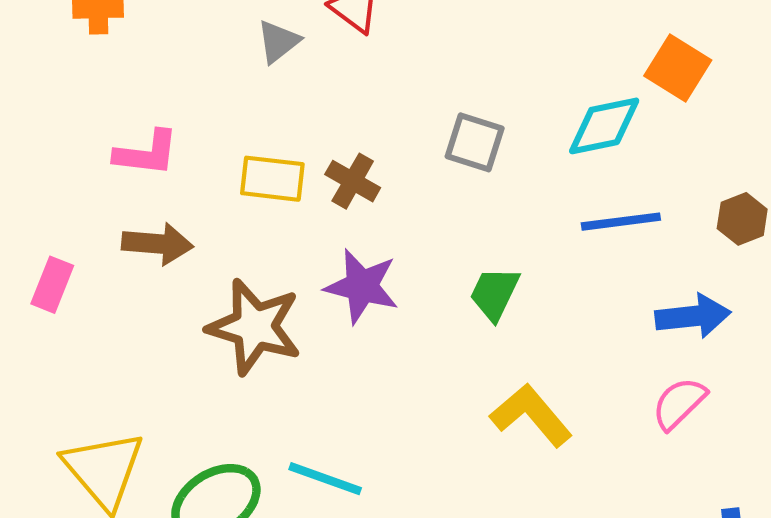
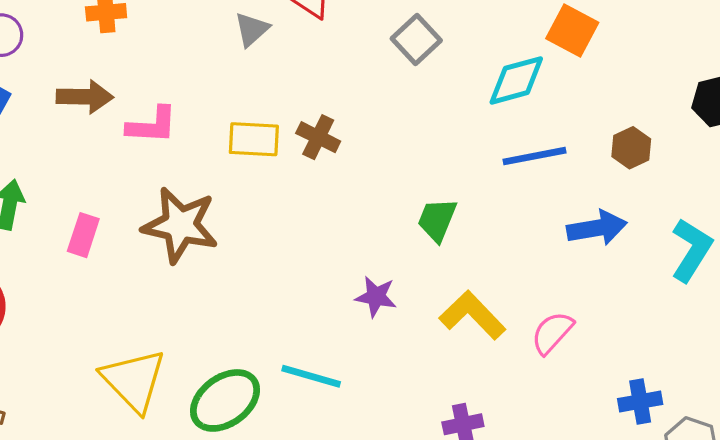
gray square: (475, 142) -> (416, 40), moved, turned 33
brown arrow: (158, 244) -> (85, 97), moved
purple star: (362, 286) -> (376, 297), moved, size x0.7
brown star: (254, 327) -> (180, 225), moved
pink semicircle: (679, 403) -> (552, 333), moved

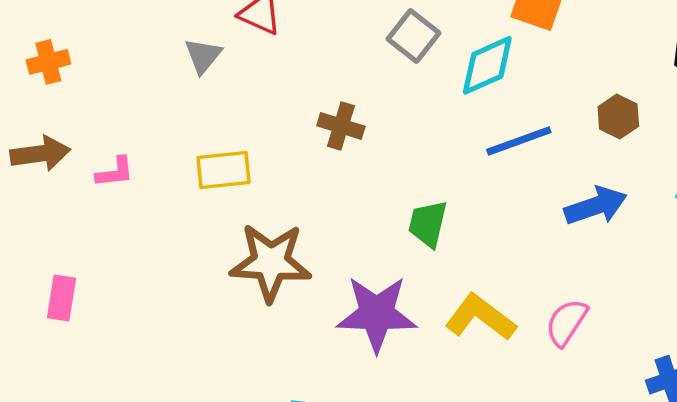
gray square: (416, 40) -> (413, 36), moved
pink L-shape: (152, 125) -> (115, 172), size x0.7
brown cross: (318, 137) -> (341, 126), moved
brown star: (180, 225) -> (271, 262), moved
purple star: (376, 297) -> (377, 314), size x1.8

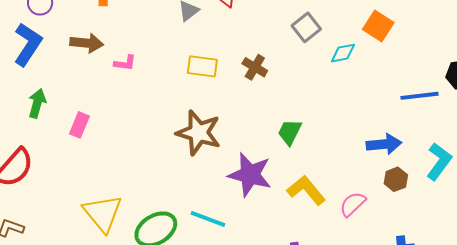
cyan diamond: (487, 65) -> (343, 53), size x0.7
brown hexagon: (618, 116) -> (396, 179), moved
blue line: (519, 141) -> (419, 96), moved
yellow rectangle: (223, 170) -> (202, 66), moved

